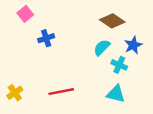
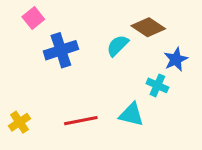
blue cross: (46, 38) -> (61, 50), size x1.5
cyan semicircle: (102, 47) -> (118, 46), moved
cyan triangle: (116, 94) -> (131, 115), moved

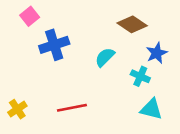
cyan semicircle: (118, 46) -> (105, 57), moved
cyan triangle: (131, 115) -> (151, 109), moved

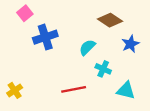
cyan cross: (140, 76) -> (103, 69), moved
red line: (72, 108) -> (74, 89), moved

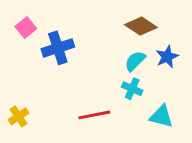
pink square: (25, 13) -> (26, 27), moved
cyan semicircle: (87, 47) -> (135, 61), moved

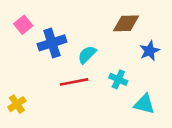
brown diamond: (141, 26) -> (126, 23), turned -36
cyan semicircle: (135, 61) -> (87, 55), moved
red line: (94, 115) -> (74, 82), moved

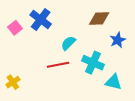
pink square: (23, 25) -> (15, 28), moved
blue cross: (52, 43) -> (41, 19), moved, turned -35
cyan cross: (118, 79) -> (93, 63), size x1.5

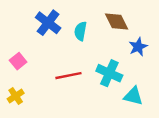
brown diamond: (99, 18) -> (117, 22), turned 65
pink square: (15, 28) -> (18, 61), moved
cyan semicircle: (68, 43) -> (80, 31), moved, turned -35

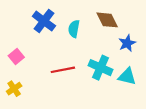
cyan triangle: (133, 96) -> (127, 76), moved

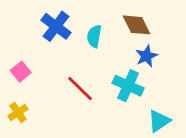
blue star: (127, 43) -> (146, 56), moved
red line: (63, 70) -> (80, 88), turned 55
cyan triangle: (127, 76) -> (159, 121), moved, turned -48

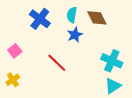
cyan semicircle: (94, 36) -> (72, 15), moved
blue star: (146, 56) -> (75, 35), moved
cyan cross: (128, 86) -> (112, 61), moved

